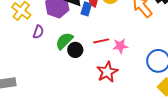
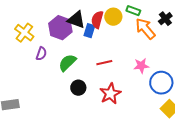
pink star: (120, 46) -> (141, 66), moved
black circle: (75, 50) -> (78, 88), moved

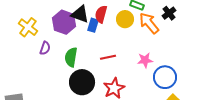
yellow circle: (113, 17) -> (125, 19), moved
green semicircle: (67, 63) -> (71, 57), turned -36
black circle: (78, 88) -> (82, 82), size x1.6

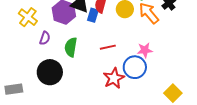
blue circle: (165, 77) -> (135, 67), moved
black circle: (82, 82) -> (50, 72), moved

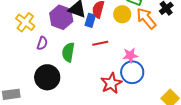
red line: (108, 47) -> (100, 43), moved
pink star: (145, 50) -> (130, 55), moved

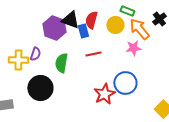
blue rectangle: (90, 20) -> (83, 31), turned -32
yellow cross: (25, 22) -> (18, 60), moved, turned -36
pink star: (130, 55) -> (133, 48), moved

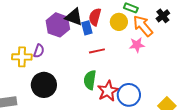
green semicircle: (61, 63) -> (90, 80), moved
blue circle: (125, 83) -> (129, 95), moved

